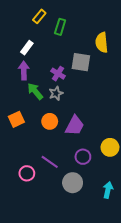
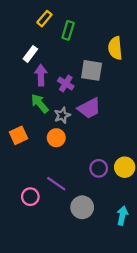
purple arrow: (24, 70) -> (41, 75), moved
gray star: (56, 93) -> (62, 115), moved
purple trapezoid: (75, 126) -> (89, 108), moved, turned 35
purple circle: (83, 157) -> (99, 168), moved

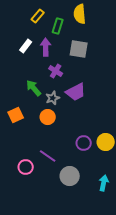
yellow semicircle: (115, 48) -> (80, 14), moved
gray square: (92, 70) -> (79, 49), moved
purple arrow: (41, 75) -> (46, 47), moved

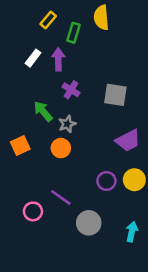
gray square: (79, 49) -> (115, 95), moved
purple trapezoid: (76, 92) -> (128, 140), moved

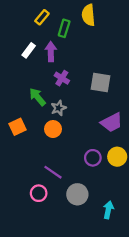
pink circle: (33, 211) -> (39, 193), moved
cyan arrow: (132, 232) -> (108, 210), moved

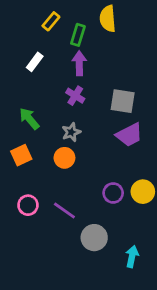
purple arrow: (51, 52) -> (79, 63), moved
green arrow: (38, 97) -> (29, 119), moved
purple trapezoid: (112, 122) -> (129, 135), moved
pink circle: (39, 193) -> (28, 205), moved

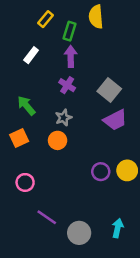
gray square: (123, 101) -> (109, 90), turned 30
purple line: (64, 211) -> (47, 217), moved
gray circle: (94, 238) -> (79, 233), moved

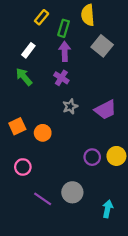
gray square: (109, 90) -> (102, 46), moved
green arrow: (26, 106) -> (24, 77), moved
gray star: (64, 118) -> (70, 106), moved
orange circle: (58, 140) -> (43, 133), moved
gray circle: (79, 233) -> (72, 192), moved

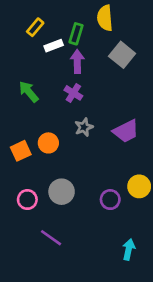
yellow rectangle: (42, 17) -> (35, 27), moved
white rectangle: (28, 50) -> (54, 46), moved, turned 32
orange circle: (43, 133) -> (48, 143), moved
purple circle: (92, 157) -> (110, 200), moved
gray circle: (72, 192) -> (62, 192), moved

